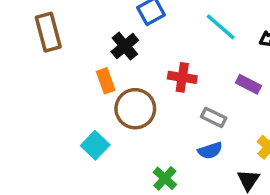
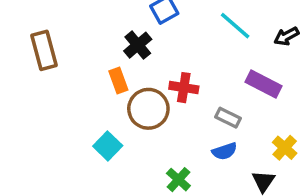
brown rectangle: (48, 32) -> (44, 50), moved
red cross: (182, 77) -> (184, 88), moved
purple rectangle: (248, 84) -> (263, 84), size x1.4

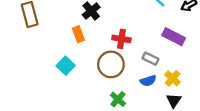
brown circle: (148, 109) -> (111, 64), moved
cyan square: (108, 146) -> (66, 66), moved
yellow cross: (285, 148) -> (173, 78), moved

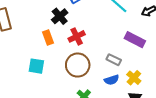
red cross: (121, 39) -> (77, 36), moved, turned -35
cyan square: (66, 66) -> (36, 66), turned -35

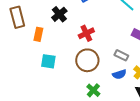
black cross: (60, 16) -> (59, 14), moved
orange rectangle: (48, 37) -> (38, 34), moved, turned 32

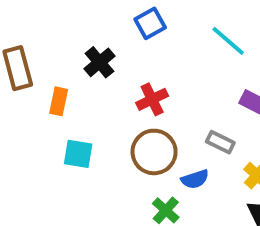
blue semicircle: (119, 74) -> (195, 179), moved

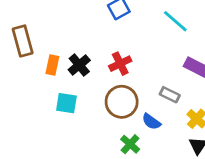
black cross: (100, 62) -> (79, 65), moved
blue semicircle: (195, 179) -> (151, 122), turned 54

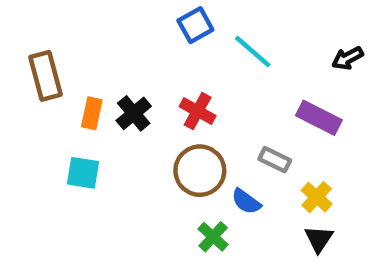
cyan line: (175, 21) -> (253, 52), moved
red cross: (120, 64) -> (198, 111), turned -35
cyan square: (66, 103) -> (83, 173), moved

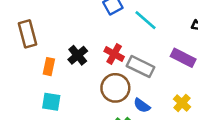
orange rectangle: (92, 113) -> (49, 67), moved
gray rectangle: (275, 160) -> (141, 67), moved, size x1.5
cyan square: (83, 173) -> (51, 102), moved

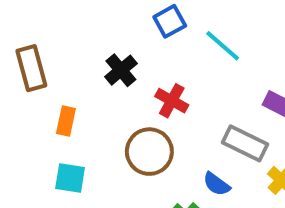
black cross: (78, 55) -> (121, 70), moved
gray rectangle: (141, 67) -> (245, 143), moved
brown circle: (115, 88) -> (149, 152), moved

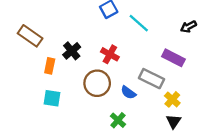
brown rectangle: (31, 68) -> (30, 36), turned -40
black cross: (121, 70) -> (72, 51), moved
blue semicircle: (217, 184) -> (128, 92), moved

